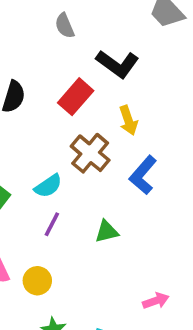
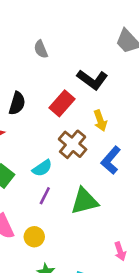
gray semicircle: (65, 26) -> (41, 49), moved
green triangle: (107, 232) -> (84, 201), size x1.6
pink arrow: (156, 301) -> (120, 251), turned 90

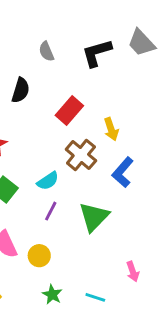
black L-shape: (92, 80) -> (97, 53), moved, turned 128
black semicircle: (17, 103) -> (21, 90), moved
green triangle: (84, 201) -> (94, 217), turned -32

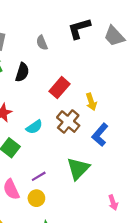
black L-shape: (97, 53) -> (79, 28), moved
cyan semicircle: (48, 181) -> (34, 127), moved
purple line: (51, 211) -> (39, 176), moved, turned 32
pink arrow: (133, 271) -> (113, 203), moved

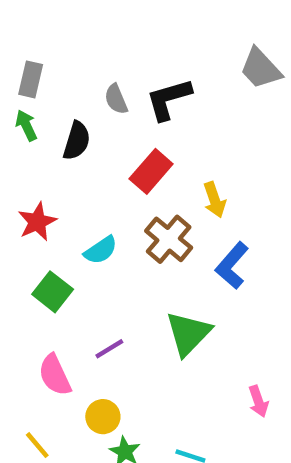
black L-shape: (79, 28) -> (169, 99), moved
gray semicircle: (42, 43) -> (116, 99), moved
yellow circle: (36, 198) -> (103, 417), moved

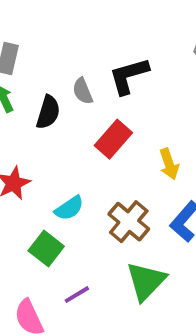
gray semicircle: (116, 99) -> (83, 91), moved
brown cross: (169, 239) -> (129, 222), moved
green square: (53, 292) -> (46, 248), moved

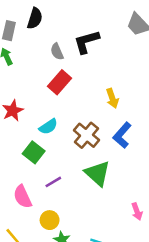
black semicircle: (48, 112) -> (35, 18), moved
red rectangle: (113, 139) -> (59, 82), moved
green triangle: (146, 281) -> (98, 173), turned -32

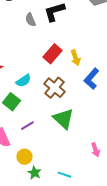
red rectangle: (59, 82) -> (52, 54), moved
blue L-shape: (122, 135) -> (91, 79), moved

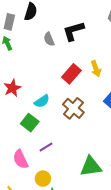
yellow arrow: (75, 58) -> (96, 69), moved
green triangle: (63, 119) -> (91, 166), moved, turned -50

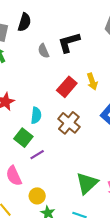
cyan semicircle: (42, 101) -> (36, 115), turned -49
purple line: (46, 147) -> (37, 155), moved
green triangle: (91, 166) -> (87, 183), turned -35

